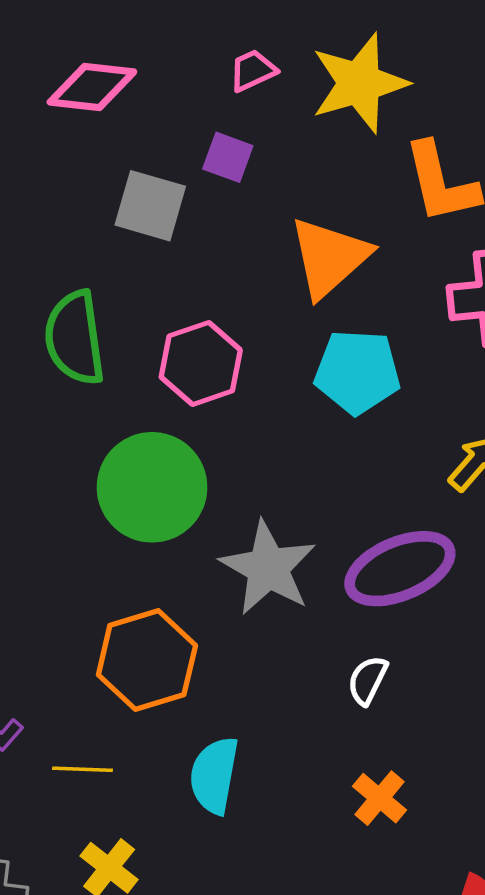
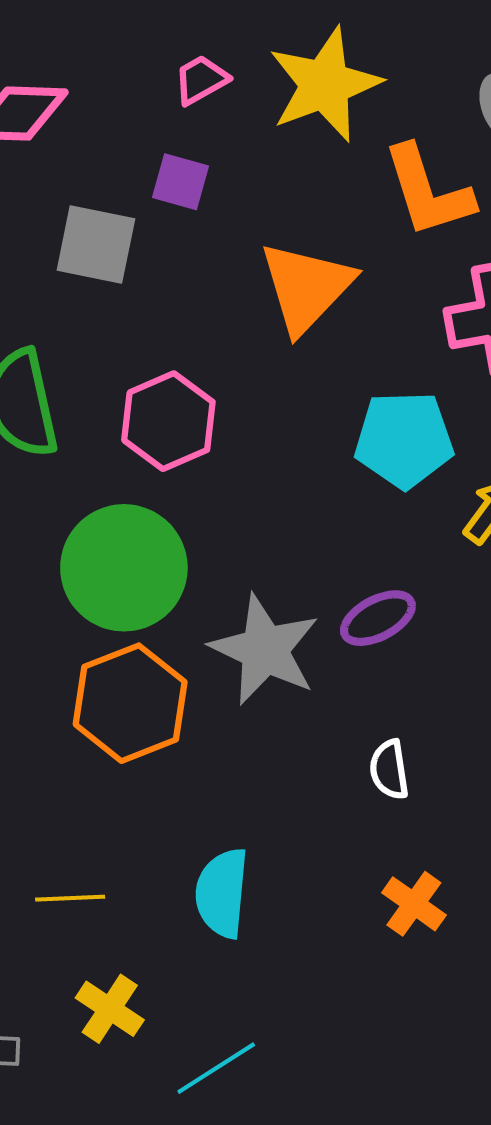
cyan pentagon: (357, 372) -> (404, 440), moved
purple ellipse: (400, 569) -> (378, 618), moved, size x0.6
orange hexagon: (147, 660) -> (130, 703), moved
white semicircle: (367, 680) -> (389, 770), turned -30

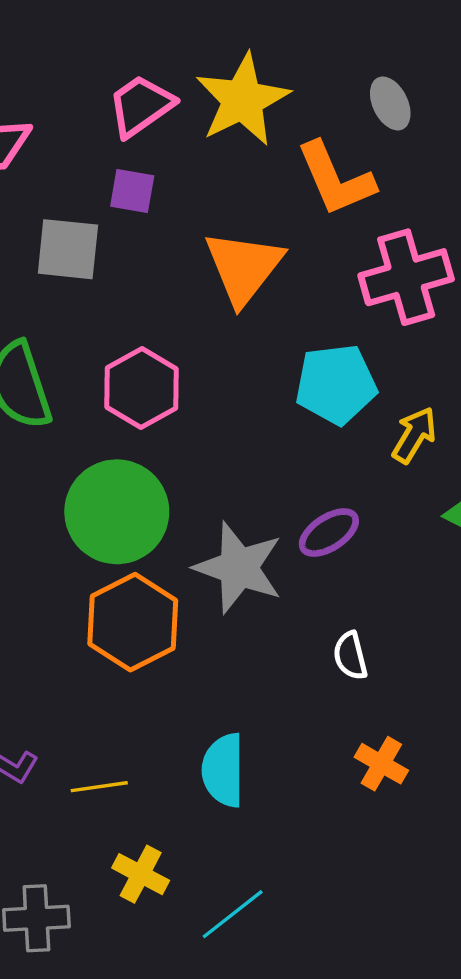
pink trapezoid: (201, 80) -> (141, 106), size x1.5

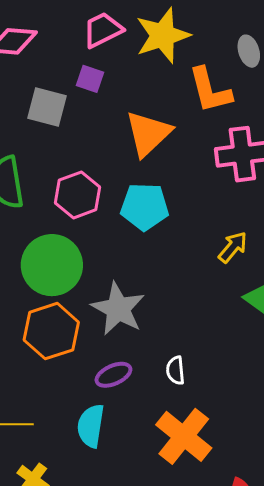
cyan pentagon: (336, 384) -> (145, 207), moved
purple ellipse: (329, 533) -> (113, 375), moved
orange cross: (381, 764) -> (184, 436), size x1.8

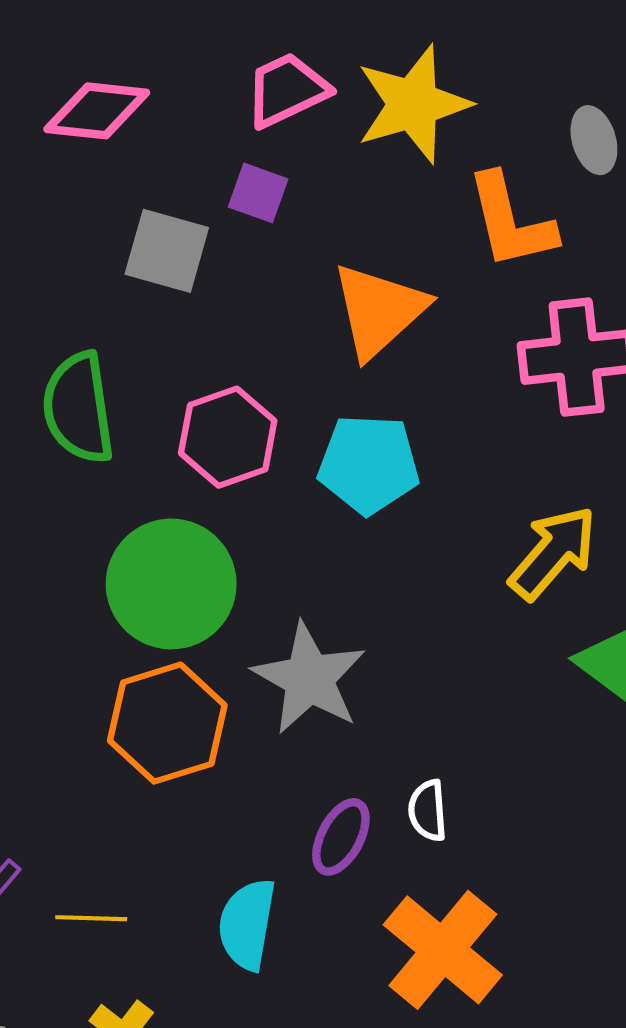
yellow arrow: (233, 247) -> (553, 553), size x1.4
purple ellipse: (113, 375) -> (341, 837), moved, turned -39

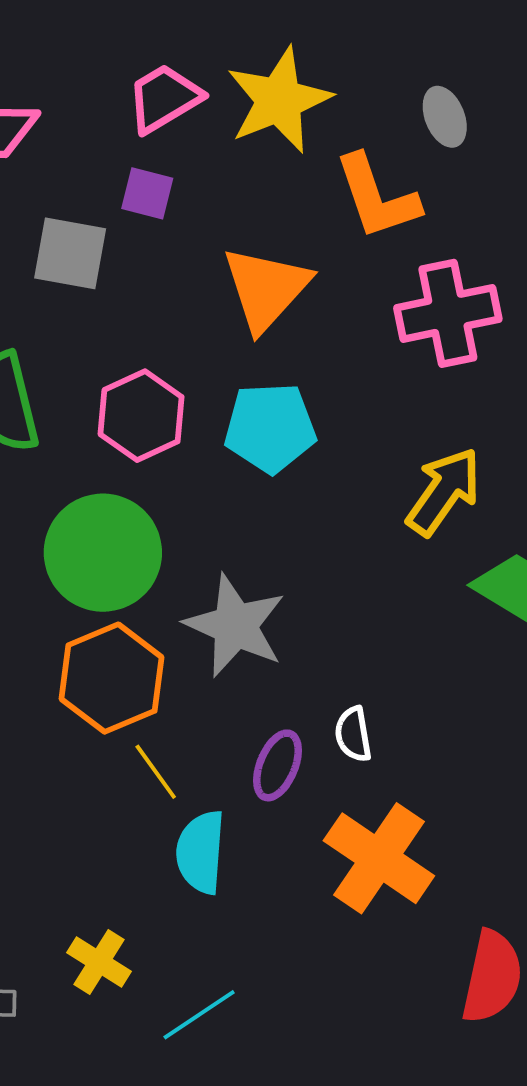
yellow line: (91, 918) -> (156, 772), moved, turned 58

